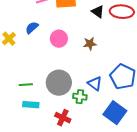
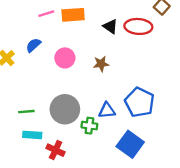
blue triangle: (95, 84) -> (107, 110), turned -42
red cross: (63, 118) -> (56, 150), moved

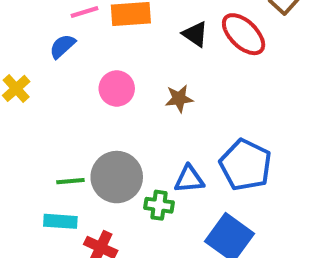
red ellipse: (138, 26) -> (244, 34), turned 40
blue semicircle: (33, 45) -> (62, 46), moved
green line: (26, 112) -> (70, 181), moved

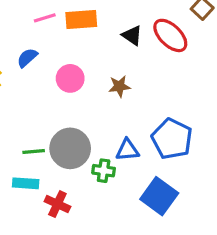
blue semicircle: (62, 46) -> (27, 58), moved

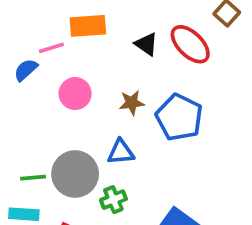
pink line: (45, 18) -> (51, 48), moved
blue pentagon: (172, 139) -> (179, 117), moved
blue triangle: (127, 150) -> (121, 152), moved
green cross: (104, 171) -> (113, 200), turned -30

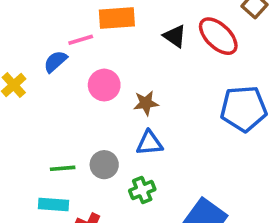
brown star: (132, 103) -> (146, 103), moved
blue pentagon: (179, 117) -> (244, 109), moved, turned -30
gray circle: (75, 174) -> (104, 165), size x0.6

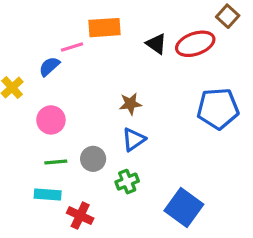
red ellipse: (218, 36) -> (195, 44), turned -63
pink circle: (104, 85) -> (51, 120), moved
blue triangle: (149, 143) -> (134, 139), turned -30

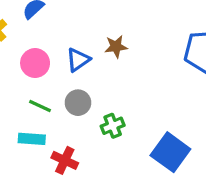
blue triangle: (134, 139) -> (78, 60), moved
green line: (56, 162) -> (40, 106), turned 30

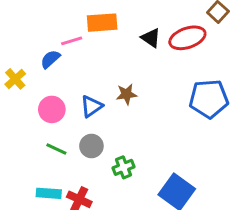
cyan rectangle: (32, 139) -> (49, 193), moved

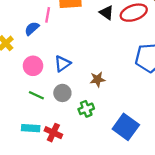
pink line: (72, 41) -> (48, 15), turned -63
brown star: (126, 94) -> (98, 79), moved

